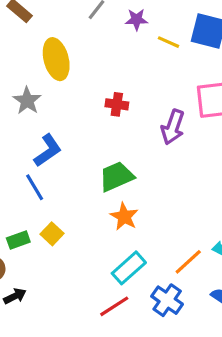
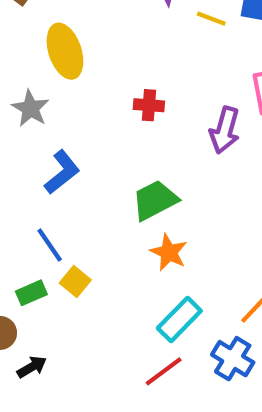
blue line: (35, 187) -> (50, 245), moved

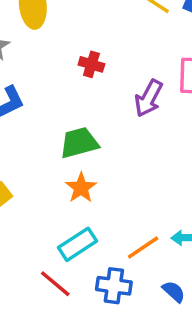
blue cross: (233, 359) -> (114, 286), turned -36
red line: (164, 371) -> (55, 284), turned 64

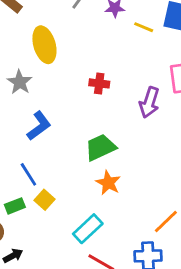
cyan rectangle: (78, 244) -> (88, 229), moved

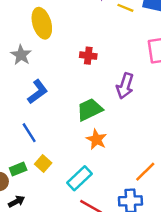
purple arrow: (149, 102) -> (125, 86), moved
yellow square: (45, 200) -> (43, 164), moved
green rectangle: (15, 206) -> (18, 169), moved

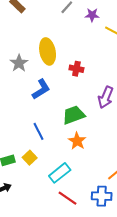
yellow ellipse: (42, 23) -> (48, 51), moved
blue L-shape: (38, 92) -> (41, 89), moved
blue line: (29, 133) -> (39, 131), moved

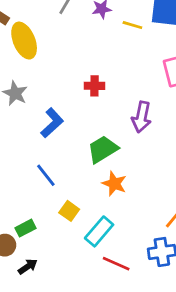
yellow ellipse: (48, 51) -> (24, 41), moved
blue line: (39, 131) -> (46, 175), moved
yellow square: (30, 158) -> (69, 211), moved

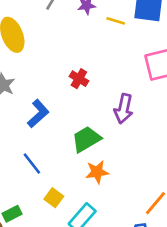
red cross: (94, 86) -> (79, 79), turned 30
orange star: (114, 184) -> (97, 172), turned -30

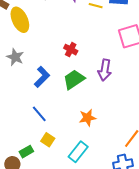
green trapezoid: (86, 139) -> (74, 79), moved
yellow square: (54, 198) -> (48, 140), moved

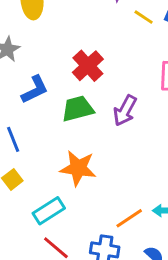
red cross: (71, 50) -> (88, 66), size x1.5
orange star: (88, 118) -> (78, 168), size x1.4

